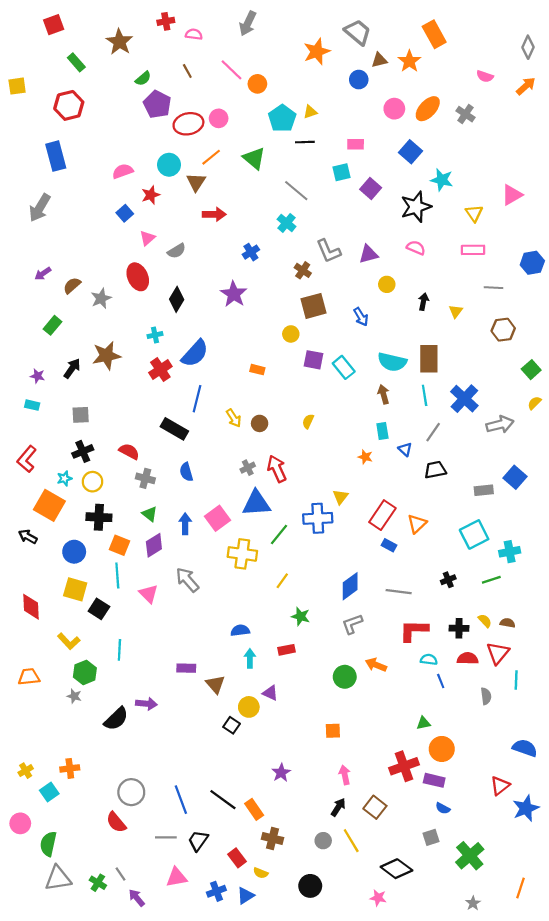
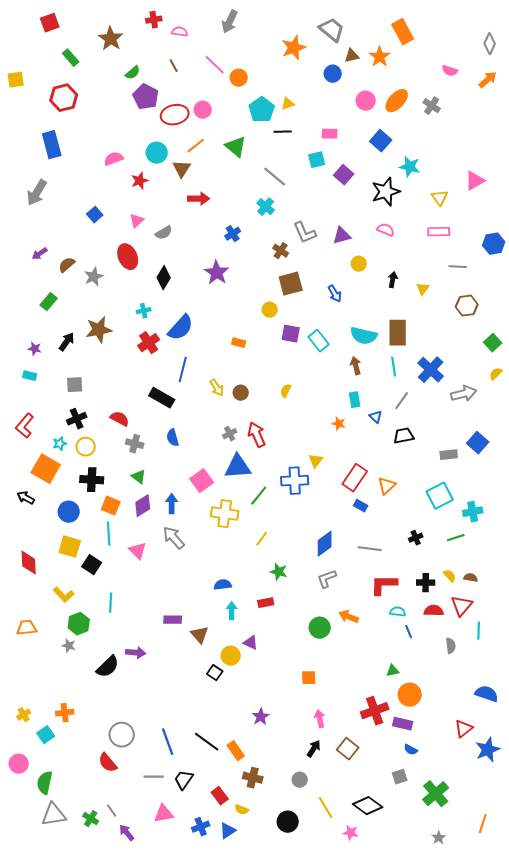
blue square: (125, 213) -> (95, 215), moved
blue arrow: (185, 524) -> (172, 504), moved
yellow line: (351, 841) -> (326, 808), moved

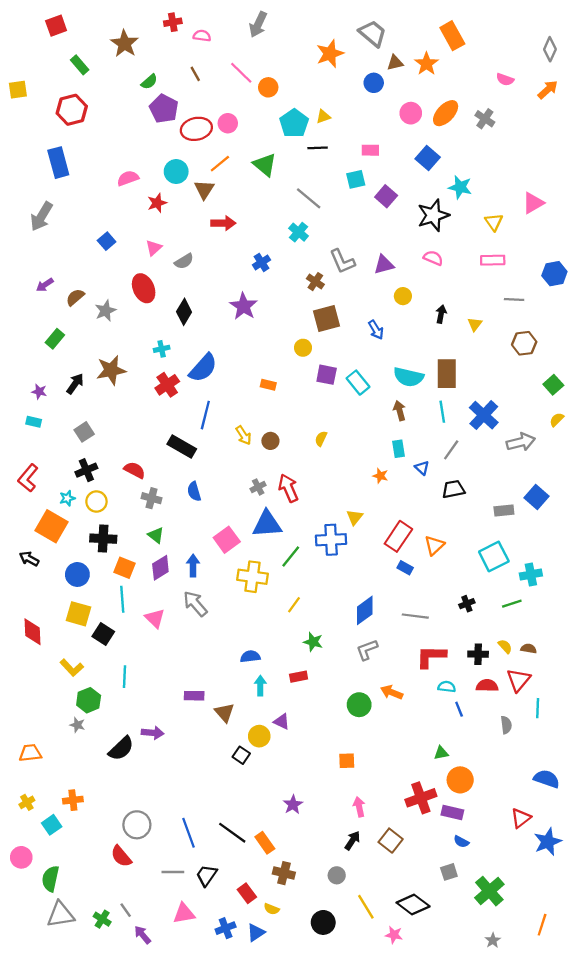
gray square: (75, 385) -> (84, 432), turned -30
orange trapezoid: (27, 628) -> (30, 753), moved

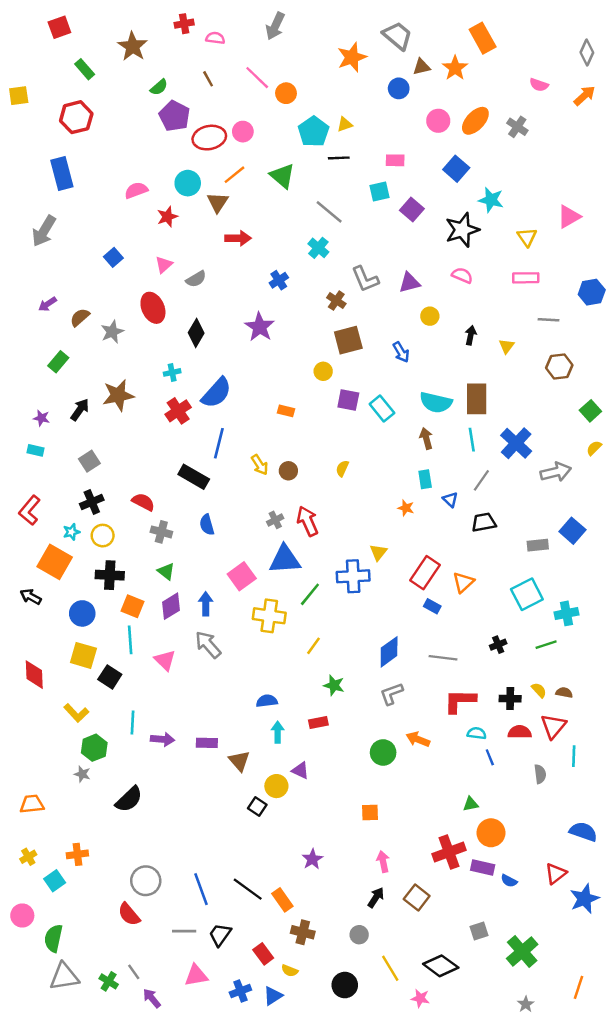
purple arrow: (153, 733) -> (163, 739), moved
blue semicircle: (461, 842) -> (509, 881), moved

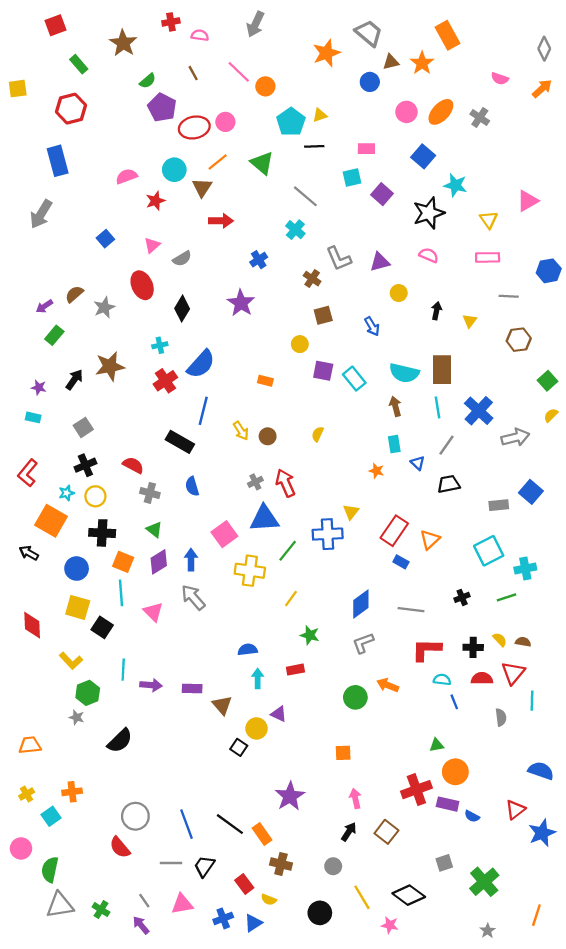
purple arrow: (47, 304) -> (44, 306), moved
brown square: (348, 340) -> (323, 315), size x0.7
purple star: (312, 859) -> (290, 796), size x1.5
gray line: (134, 972) -> (144, 901), moved

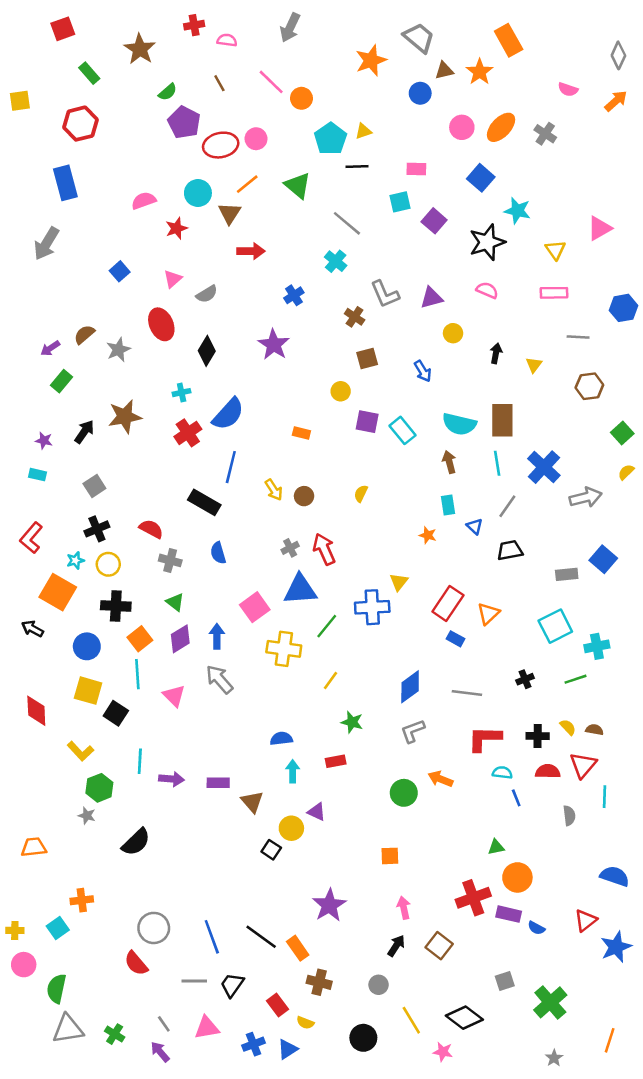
orange square: (123, 562) -> (140, 639), turned 30
yellow cross: (27, 794) -> (15, 930), moved, turned 32

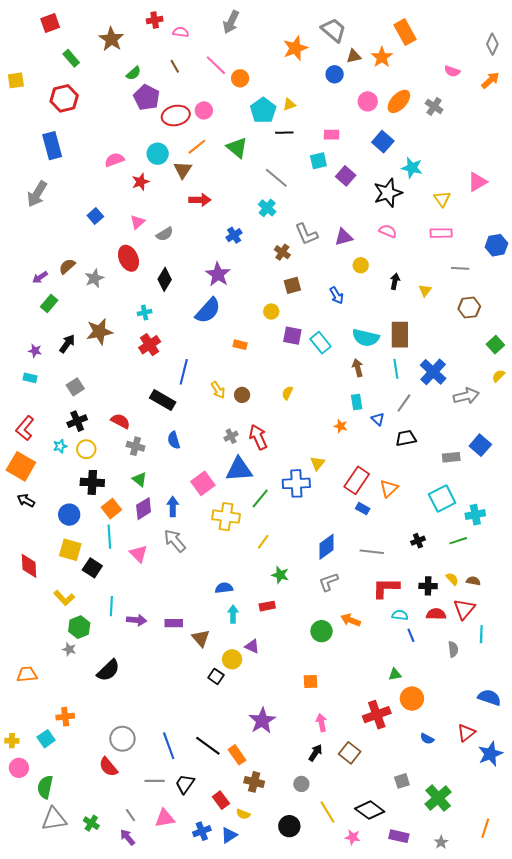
blue semicircle: (228, 414) -> (208, 311), moved
orange square: (58, 592) -> (21, 466), moved
purple rectangle: (509, 914) -> (399, 836), moved

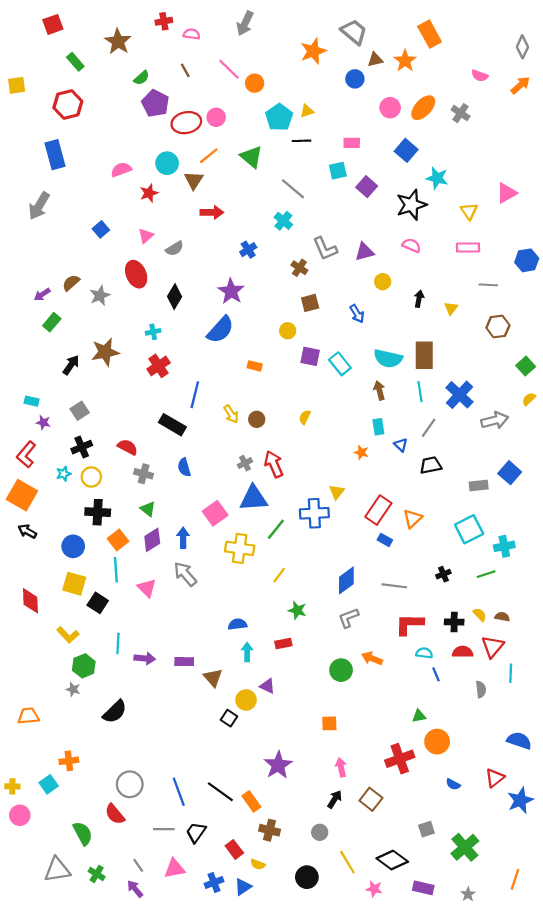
purple star: (35, 351) -> (43, 423), moved
green semicircle: (45, 787) -> (83, 833), moved, turned 140

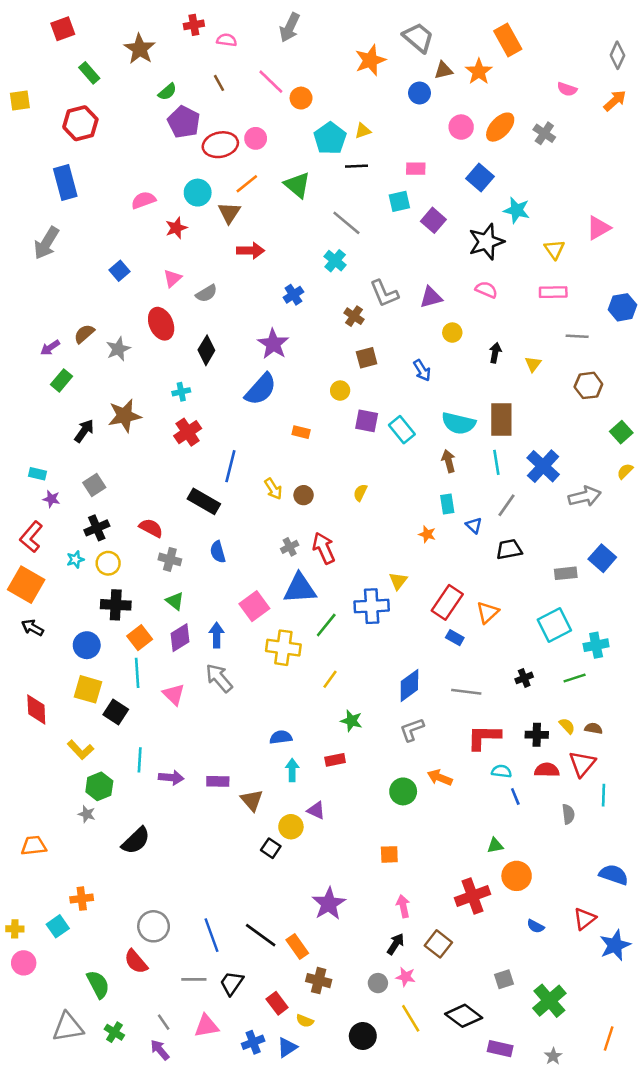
pink star: (374, 889) -> (406, 977), moved

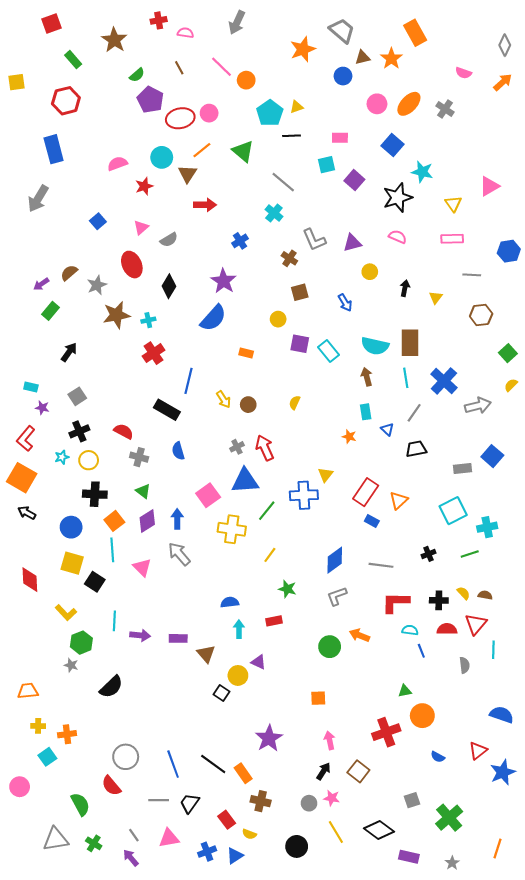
brown star: (125, 416) -> (116, 315), moved
yellow cross: (15, 929) -> (38, 726), moved

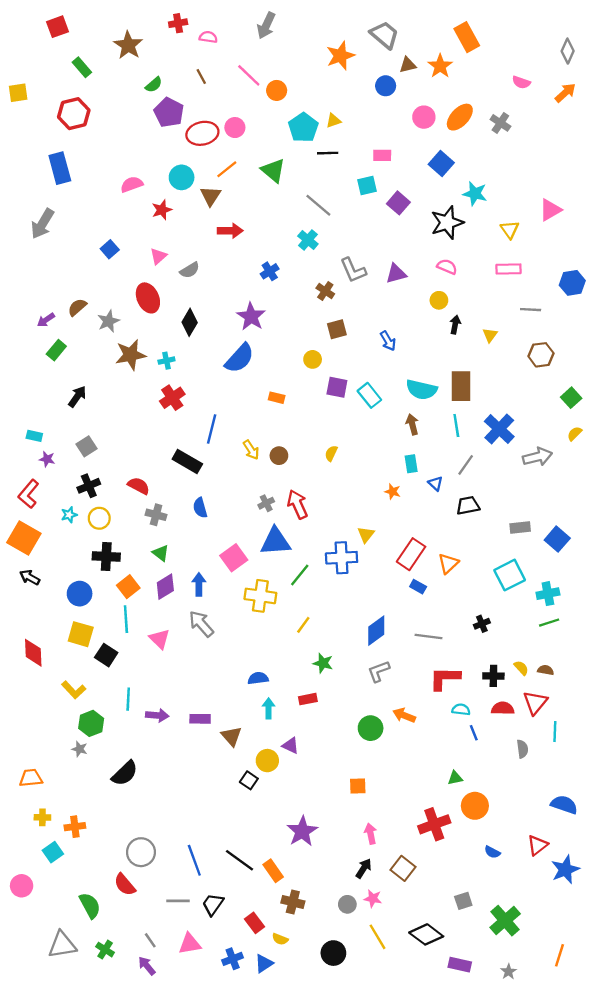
yellow circle: (370, 272) -> (439, 300), moved
blue square: (492, 456) -> (557, 539), moved
green line: (470, 554) -> (549, 623), moved

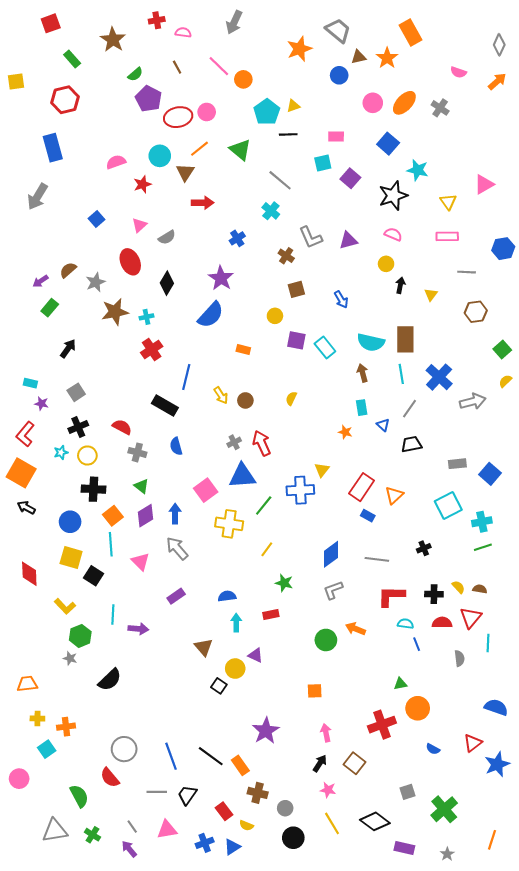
purple rectangle: (200, 719) -> (176, 596), moved, turned -36
gray circle: (347, 904) -> (285, 808), moved

